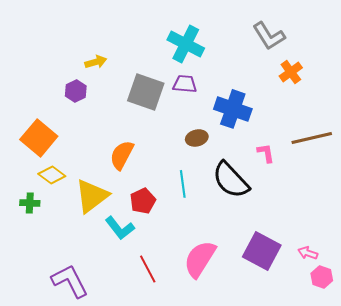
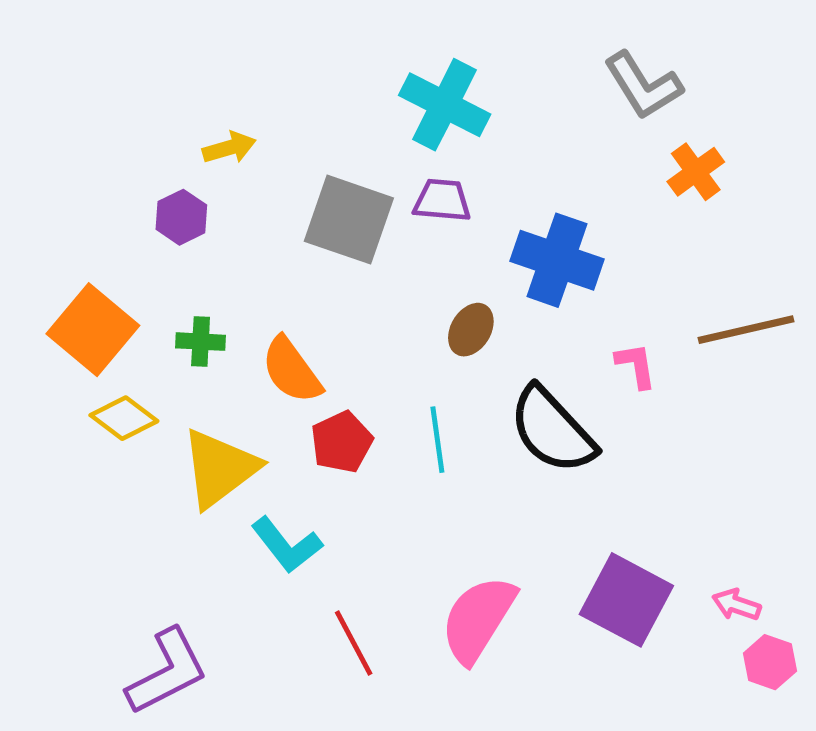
brown ellipse: (197, 138) -> (471, 330), turned -45
orange semicircle: (122, 155) -> (291, 370), turned -64
red pentagon: (143, 201) -> (342, 442), moved
green cross: (30, 203) -> (201, 342), moved
purple L-shape: (70, 281) -> (167, 672), turned 90

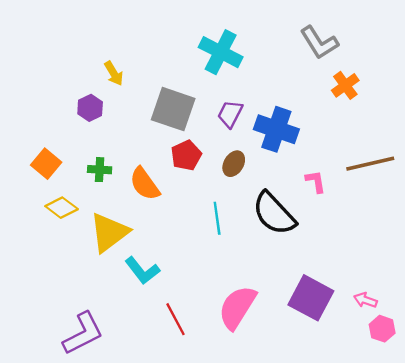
yellow arrow: (229, 148) -> (114, 73), turned 75
purple trapezoid: (442, 200) -> (230, 114), moved, turned -68
orange square: (93, 330) -> (46, 164), size x0.7
red pentagon: (342, 442) -> (186, 155), moved

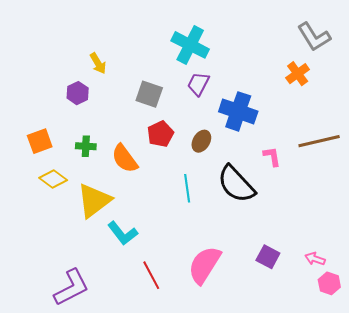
gray L-shape: (319, 43) -> (314, 37), moved
gray square: (173, 109) -> (149, 94), size x0.7
purple trapezoid: (230, 114) -> (198, 84), moved
orange square: (46, 164) -> (40, 141), turned 30
purple square: (311, 298) -> (268, 257), size x0.6

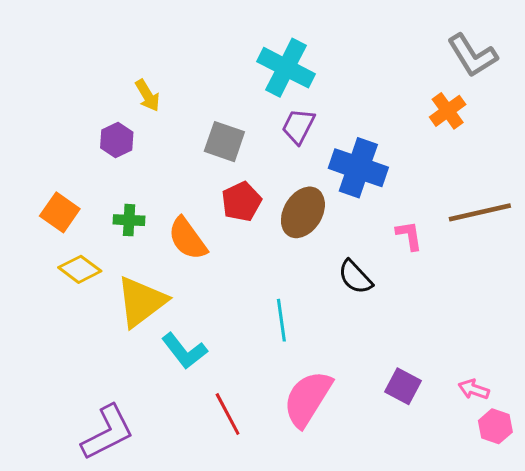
orange square: (40, 141) -> (60, 212), turned -35
brown ellipse: (201, 141) -> (303, 212), size x1.5
black semicircle: (236, 184) -> (355, 277), size x0.6
cyan line: (187, 188) -> (281, 320), moved

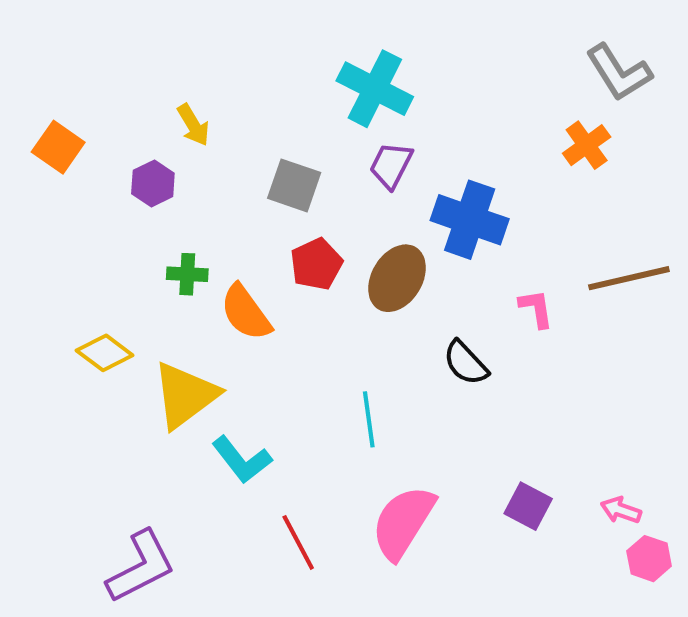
orange square: (60, 212) -> (58, 147), moved
green cross: (129, 220) -> (187, 274), moved

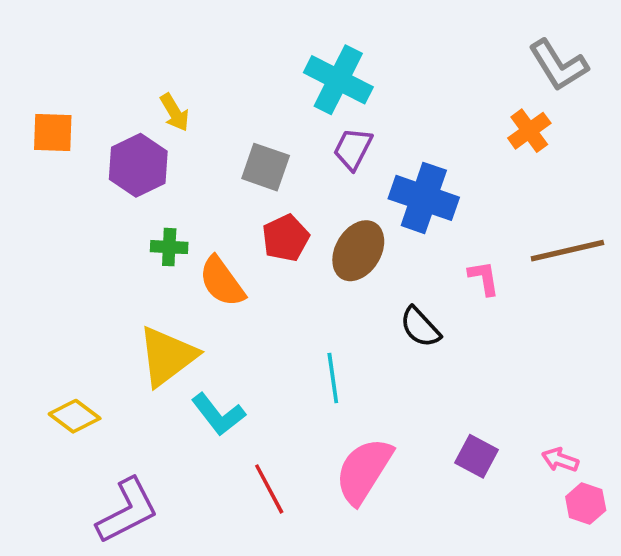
orange square: (58, 147) -> (53, 132), turned -33
purple hexagon: (153, 183) -> (138, 165), size x1.5
yellow diamond: (105, 353) -> (75, 416), moved

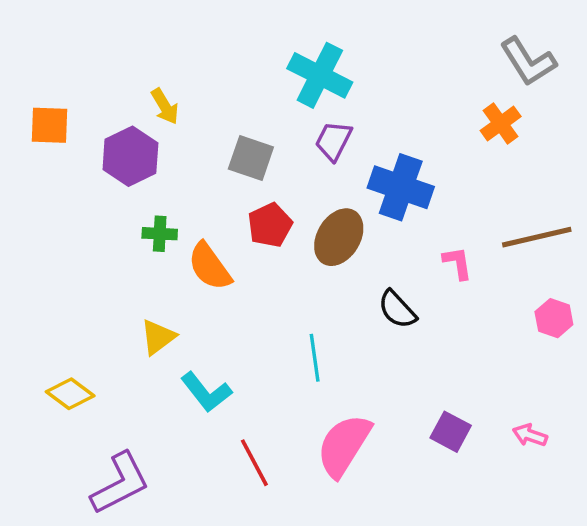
yellow triangle: (167, 356) -> (158, 337), size x0.6
pink hexagon: (586, 504) -> (554, 318), moved

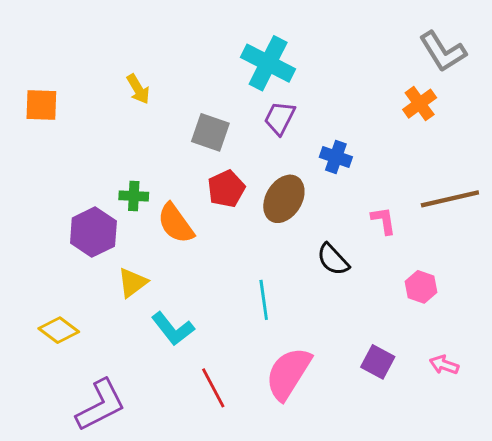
purple hexagon: (130, 156) -> (93, 232), moved
blue cross: (401, 187) -> (336, 157), size x0.6
pink hexagon: (554, 318) -> (421, 287), moved

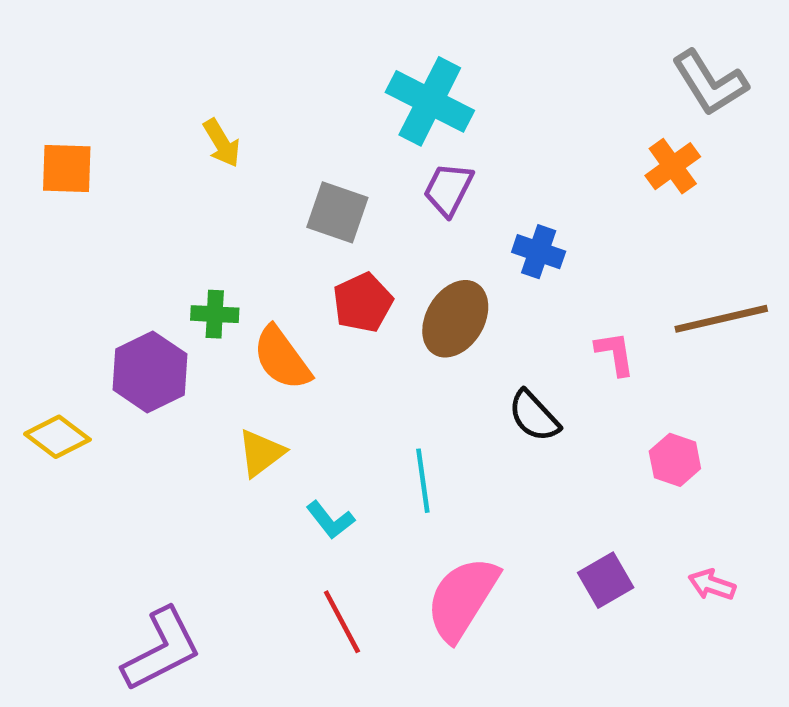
yellow triangle: (132, 283) -> (261, 453), moved
cyan L-shape: (173, 329) -> (330, 520), moved, size x0.7
yellow diamond: (59, 330) -> (57, 437), moved
purple square: (378, 362) -> (606, 580), turned 32

